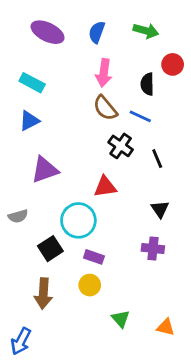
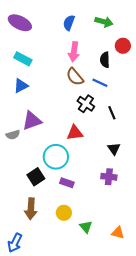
purple ellipse: (48, 32) -> (20, 23), moved
gray semicircle: (18, 216) -> (13, 135), moved
yellow circle: (90, 285) -> (64, 213), moved

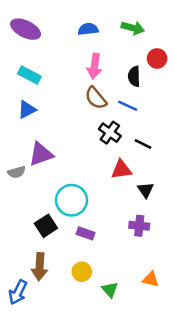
blue semicircle: (69, 23) -> (88, 29), turned 63
black line: (112, 113) -> (143, 144), turned -40
red triangle: (75, 133) -> (121, 170), moved
orange triangle: (118, 233) -> (151, 279), moved
blue arrow: (15, 243) -> (18, 292), moved

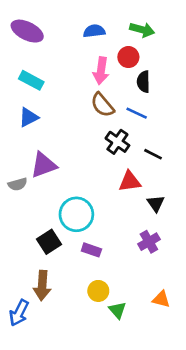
red circle: (157, 58) -> (128, 57), moved
purple cross: (139, 226) -> (149, 242), turned -36
yellow circle: (82, 272) -> (98, 291), moved

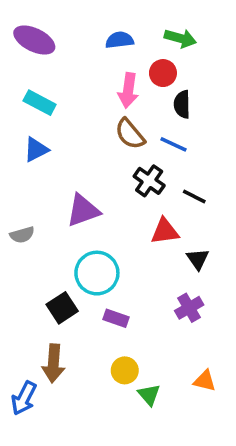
purple triangle: (44, 165) -> (83, 210), moved

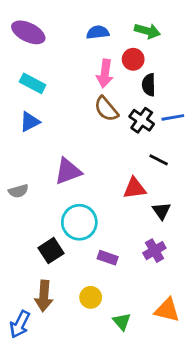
blue line: (173, 144) -> (173, 117), moved, turned -35
black cross: (149, 181) -> (142, 120), moved
purple rectangle: (116, 318) -> (108, 258), moved
yellow circle: (125, 370) -> (91, 297), moved
orange triangle: (205, 381) -> (167, 310), size x1.4

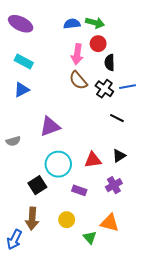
green arrow: (147, 31) -> (95, 23), moved
red triangle: (135, 188) -> (93, 160), moved
black triangle: (161, 211) -> (119, 156), turned 32
orange triangle: (167, 310) -> (110, 223), moved

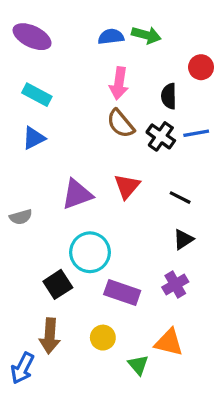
red circle: (98, 44) -> (201, 67), moved
black line: (117, 118) -> (180, 198), moved
red triangle: (93, 160) -> (127, 186), moved, turned -42
purple rectangle: (79, 190) -> (122, 293), size x1.5

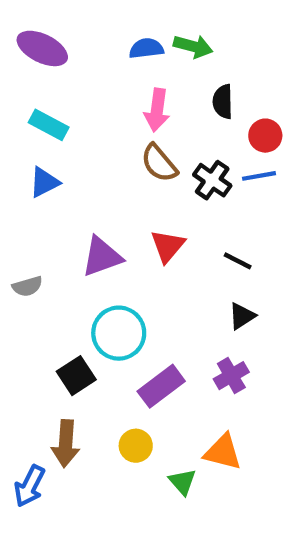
red circle: (201, 67) -> (265, 136), moved
black semicircle: (169, 96) -> (223, 102), moved
purple rectangle: (122, 293) -> (161, 386), turned -56

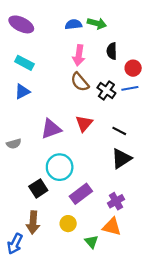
black triangle: (242, 316) -> (121, 159), size x1.5
purple cross: (231, 376) -> (116, 201), moved

